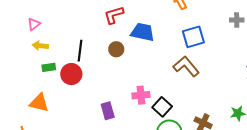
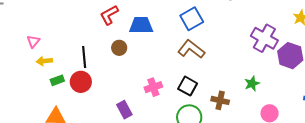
black square: (162, 107) -> (188, 86), moved

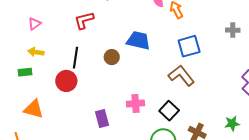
red L-shape: (109, 15) -> (84, 20), moved
pink triangle: (33, 41) -> (34, 24), moved
green rectangle: (57, 80) -> (25, 72), moved

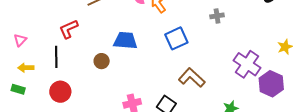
black line: (76, 58) -> (56, 57), moved
green rectangle: (25, 72) -> (18, 89), turned 32
brown L-shape: (181, 76) -> (192, 78), moved

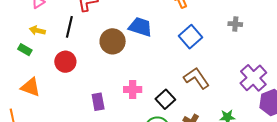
blue square: (176, 38) -> (190, 37), turned -30
brown circle: (102, 61) -> (113, 41), size x1.6

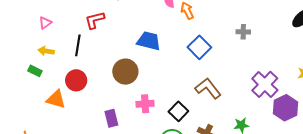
brown circle: (113, 41) -> (125, 72), moved
orange triangle: (31, 87) -> (56, 99), moved

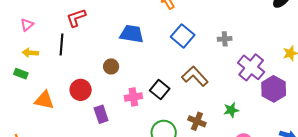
gray cross: (243, 32) -> (225, 39), moved
brown circle: (125, 72) -> (111, 66), size x0.6
red circle: (76, 80) -> (81, 90), moved
black square: (178, 111) -> (160, 90), moved

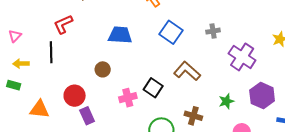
purple hexagon: (274, 89) -> (262, 96), moved
purple rectangle: (101, 114) -> (87, 116), moved

